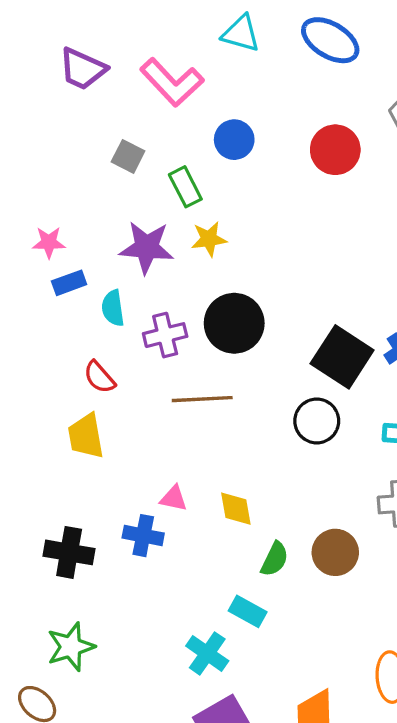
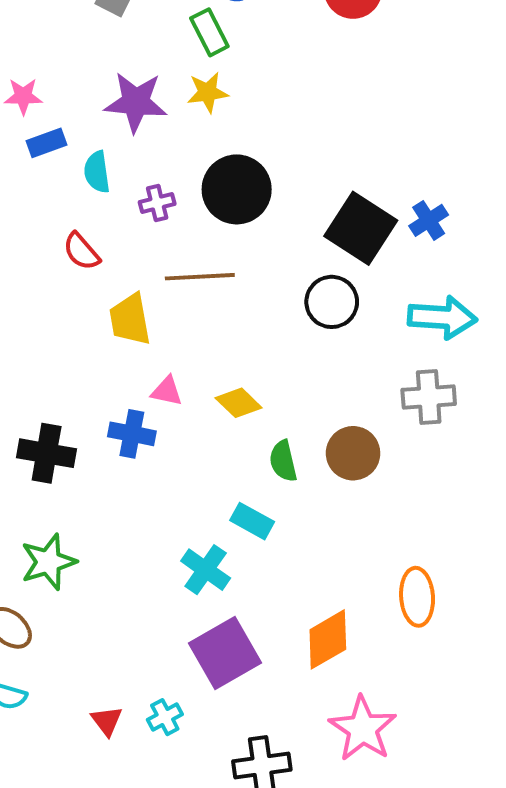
green rectangle: (185, 187) -> (209, 32), moved
purple cross: (165, 335) -> (157, 203), size x0.7
yellow trapezoid: (86, 436) -> (130, 319), moved
yellow diamond: (236, 509) -> (239, 403), turned -36
green semicircle: (275, 559) -> (283, 461), turned 141

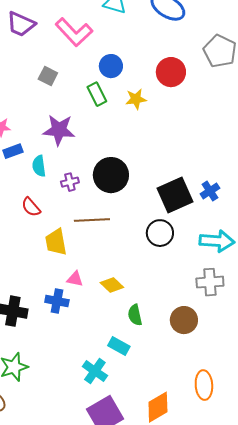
yellow star: (208, 92) -> (136, 99), moved
black square: (361, 228) -> (175, 195), turned 33
brown circle: (353, 453) -> (184, 320), moved

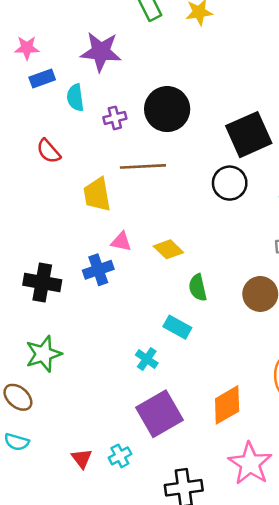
red semicircle: (31, 207) -> (49, 151), moved
blue cross: (57, 301) -> (98, 270), turned -30
cyan cross: (95, 371) -> (147, 359), size x0.7

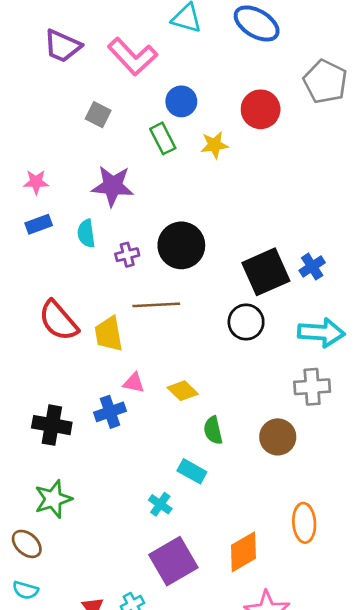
blue rectangle: (42, 78) -> (39, 224), moved
red semicircle: (49, 151) -> (58, 321), moved, size x1.6

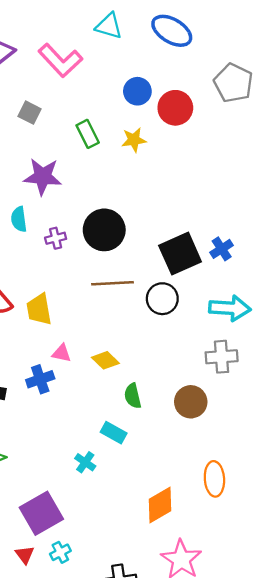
blue circle: (181, 101) -> (137, 91), moved
brown line: (156, 305) -> (113, 283), moved
purple square: (173, 561) -> (41, 513), moved

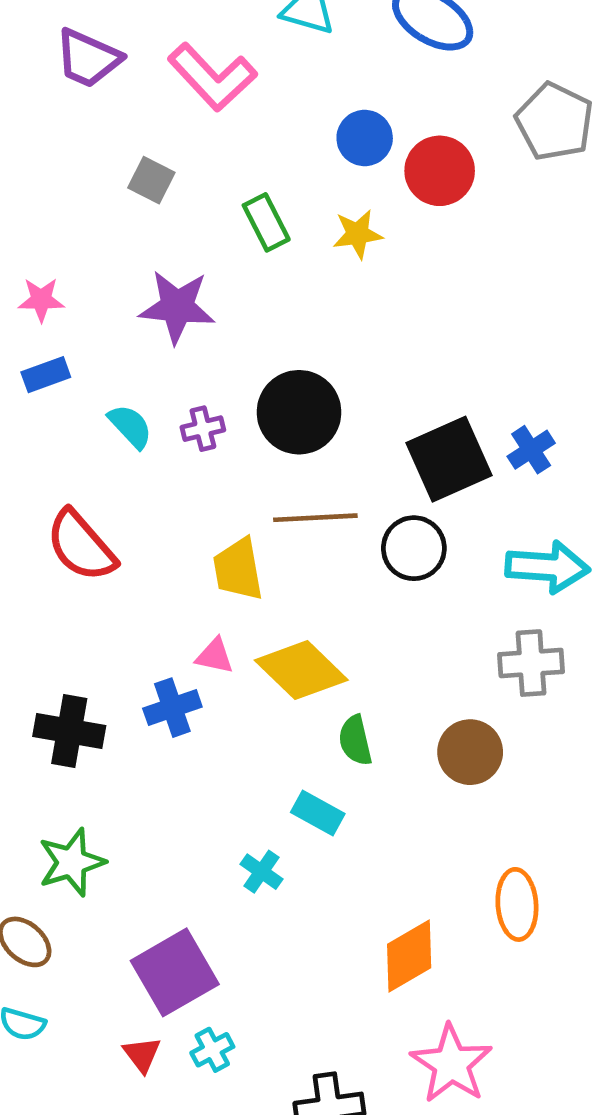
cyan semicircle: (19, 219) -> (130, 426), moved, turned 145
yellow trapezoid: (39, 309) -> (238, 569), moved
yellow diamond: (105, 360) -> (301, 670), size x1.6

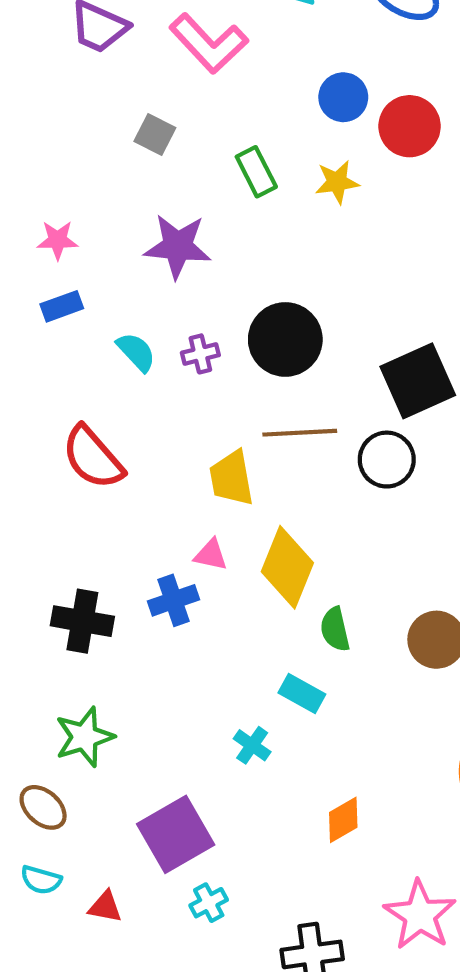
yellow diamond: (301, 670) -> (287, 567), turned 68
orange diamond: (409, 956) -> (343, 820), moved, size x0.7
red triangle: (142, 1054) -> (105, 907), moved, turned -42

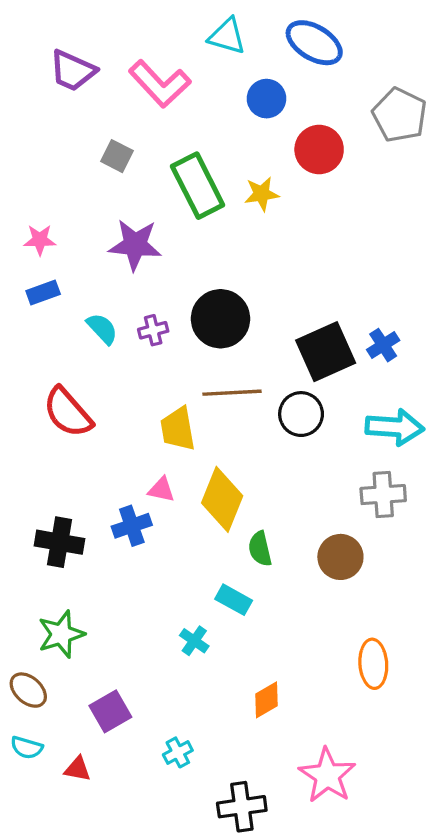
blue circle: (343, 97) -> (267, 99), moved
green rectangle: (256, 172) -> (198, 186), size x1.6
purple square: (176, 834) -> (110, 711), moved, size x0.7
cyan cross: (209, 903) -> (178, 752), moved

